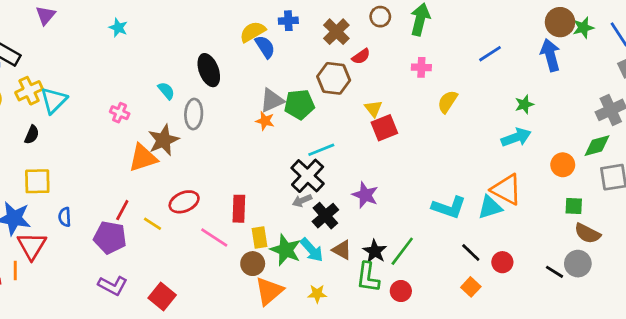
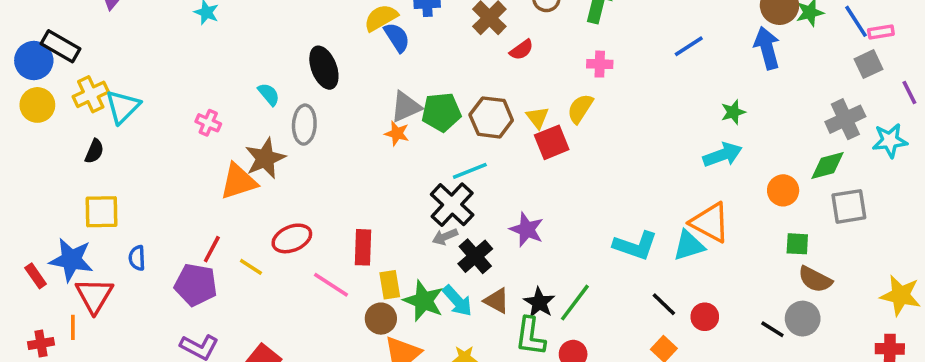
brown hexagon: (334, 78) -> (491, 117), moved
yellow semicircle: (447, 102) -> (580, 109), moved

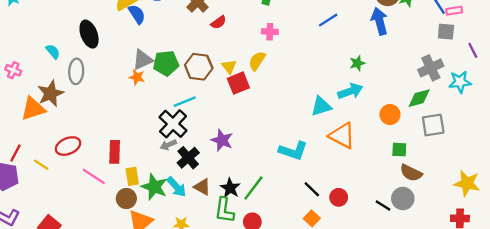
gray square: (868, 64) -> (446, 32), turned 30
cyan triangle: (689, 246) -> (321, 106), moved

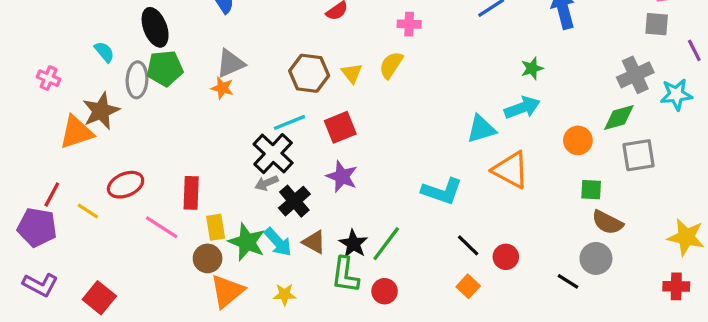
green pentagon: (166, 63) -> (165, 68), moved
red square: (238, 83) -> (340, 127), moved
black line: (383, 206) -> (568, 281), moved

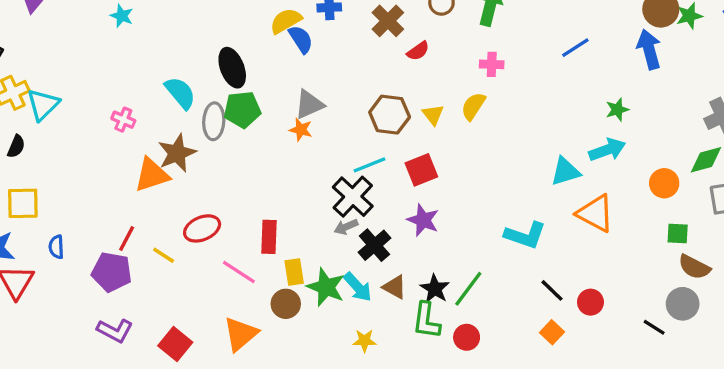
cyan semicircle: (104, 52) -> (180, 93), size x1.5
orange triangle: (227, 291) -> (241, 334), moved

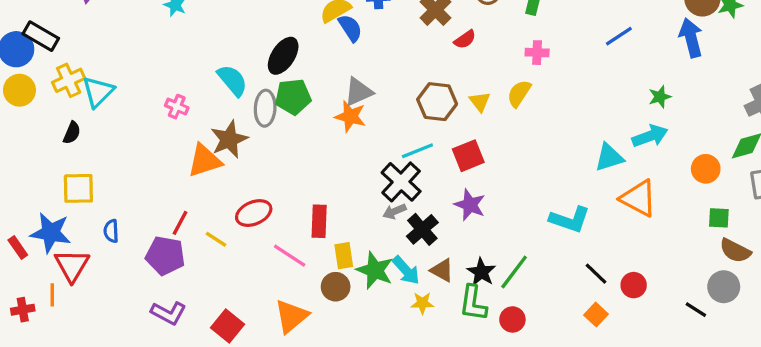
black ellipse: (232, 68) -> (283, 56), turned 54
orange star: (301, 130) -> (350, 116), size x1.4
yellow star: (364, 341) -> (422, 303), moved

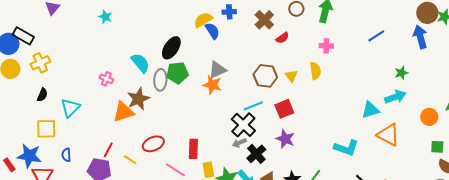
cyan triangle: (98, 92) -> (70, 108), moved
yellow semicircle: (519, 93) -> (315, 71), turned 138

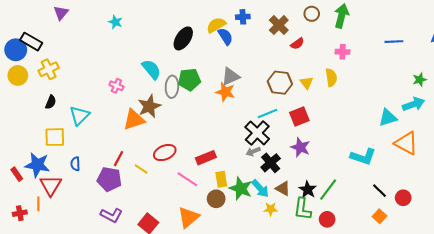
blue line: (376, 36) -> (394, 42), turned 30
black ellipse: (171, 48) -> (183, 38), moved
red rectangle: (193, 149) -> (206, 158), turned 66

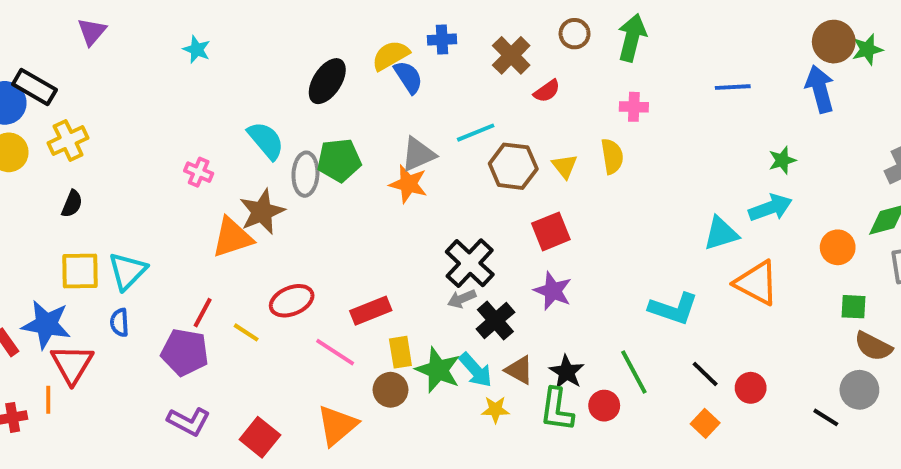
cyan line: (268, 113) -> (476, 133), moved
cyan triangle: (79, 116) -> (127, 271), moved
green line: (328, 190) -> (634, 372), moved, turned -65
red circle: (327, 219) -> (604, 406), moved

